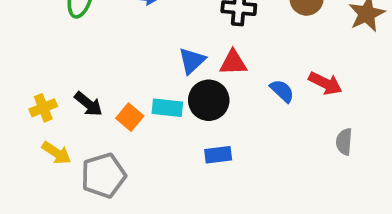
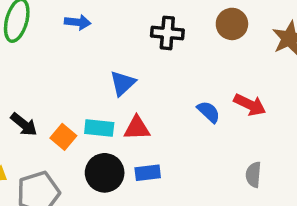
red triangle: (233, 63) -> (137, 128), moved
black circle: (209, 100) -> (105, 173), moved
gray semicircle: (344, 142) -> (253, 175), moved

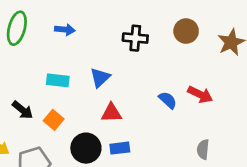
cyan rectangle: (99, 128) -> (58, 80), moved

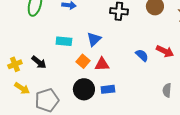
orange square: (54, 120) -> (83, 61), moved

